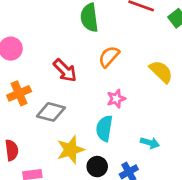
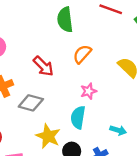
yellow star: (71, 150) -> (48, 136), turned -30

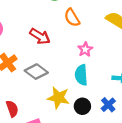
orange semicircle: (82, 54) -> (72, 18), turned -60
gray diamond: (31, 103) -> (36, 72), turned 35

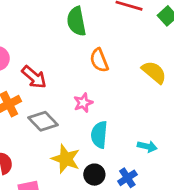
red arrow: (40, 36) -> (34, 77), moved
pink star: (85, 49) -> (83, 103), moved

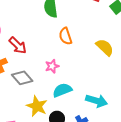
cyan semicircle: (99, 135) -> (62, 90), turned 60
cyan arrow: (147, 147) -> (97, 101), size x1.5

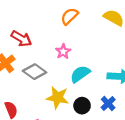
orange semicircle: (66, 36) -> (69, 16), turned 78

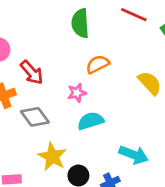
pink star: (63, 51) -> (77, 93), moved
cyan semicircle: (80, 74) -> (91, 121), moved

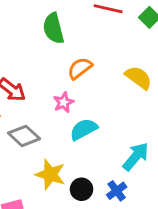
cyan arrow: (134, 155) -> (136, 157), turned -60

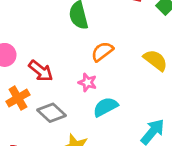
pink star: (64, 102) -> (87, 82), turned -30

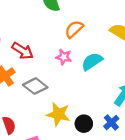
cyan semicircle: (105, 107) -> (92, 61), moved

